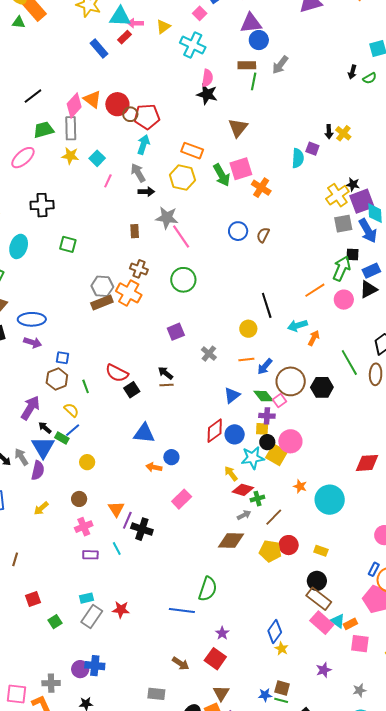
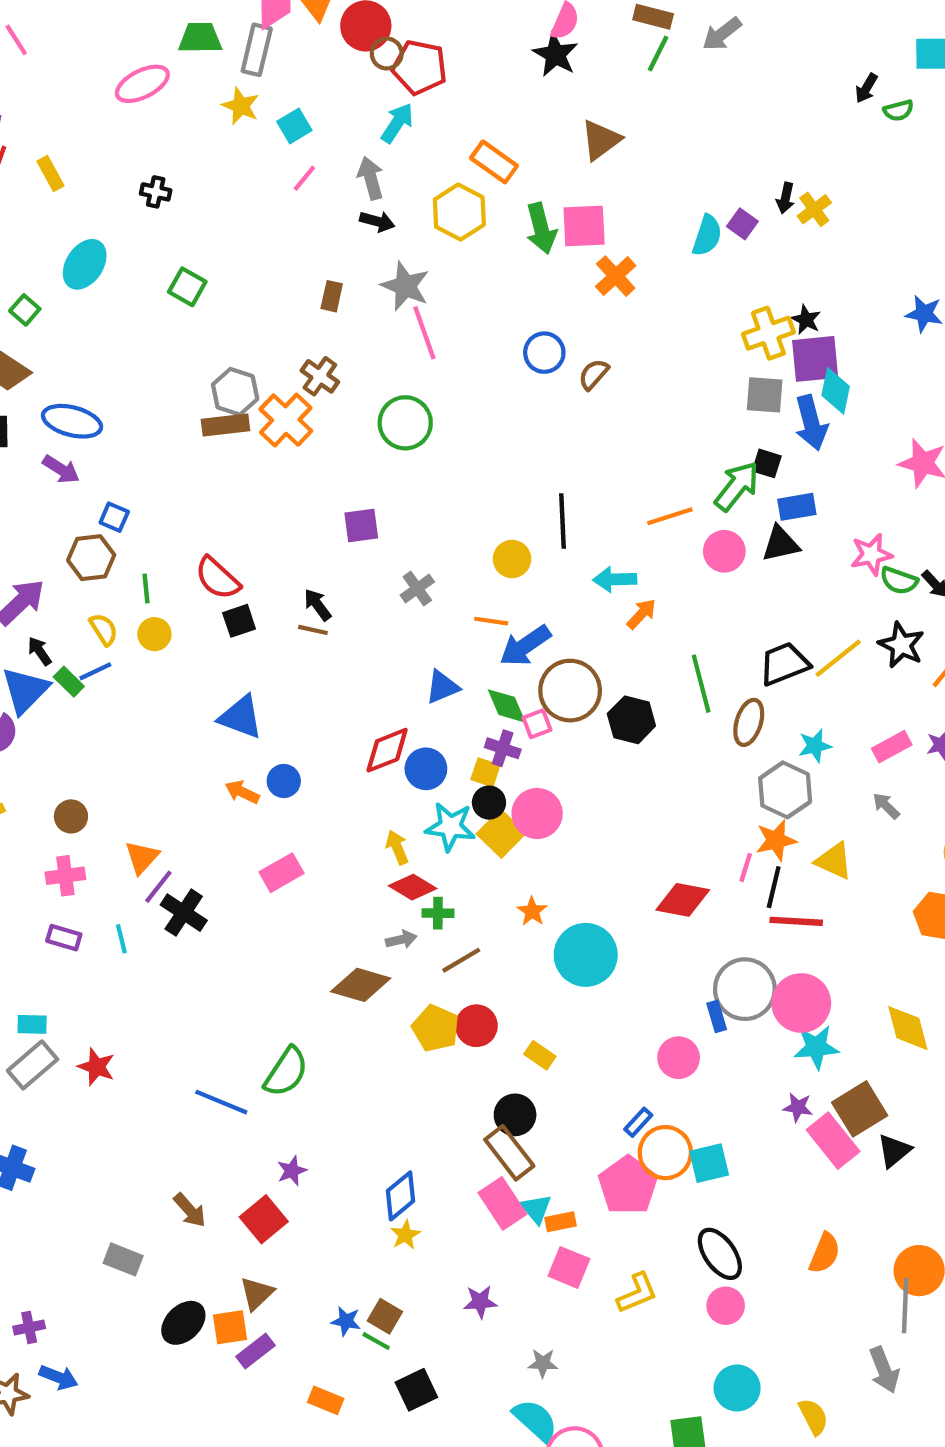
black cross: (42, 205) -> (156, 192), size x0.6
blue arrow: (265, 367) -> (525, 646), size x1.4
yellow circle: (87, 462) -> (154, 634), moved

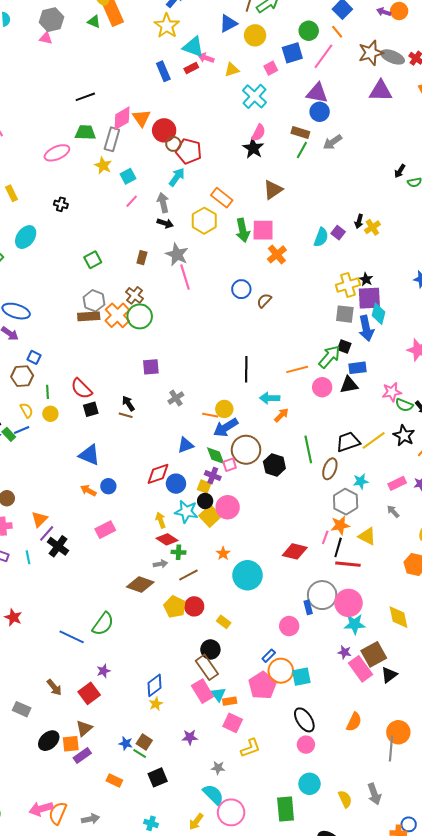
green square: (187, 287) -> (93, 260), moved, turned 30
green circle: (405, 423) -> (140, 316), moved
yellow circle: (512, 559) -> (224, 409), moved
yellow L-shape: (637, 1293) -> (250, 748), moved
gray arrow: (884, 1370) -> (374, 794), moved

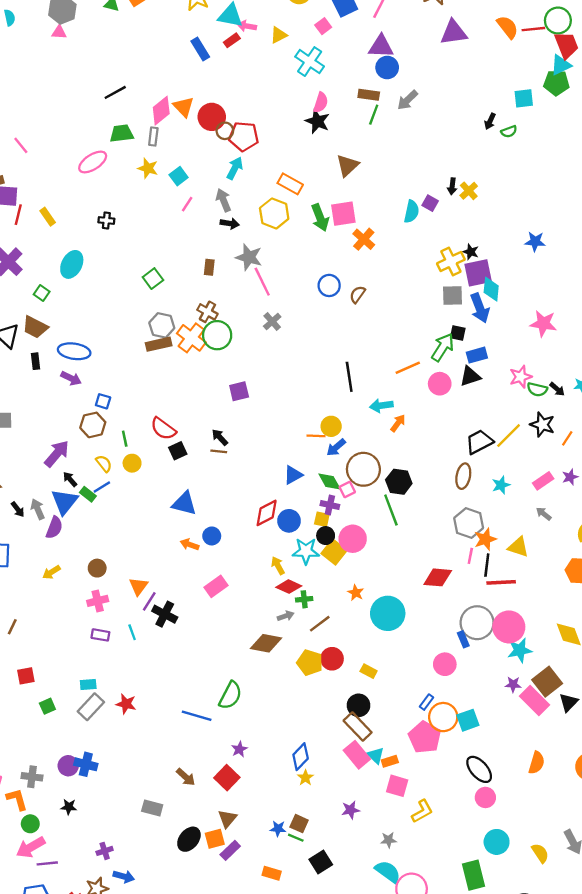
gray rectangle: (112, 139) -> (153, 136), size x0.7
gray cross: (176, 398) -> (272, 321), moved
blue arrow: (226, 428) -> (336, 447), size x0.7
green line: (308, 449) -> (391, 510), moved
gray hexagon: (346, 502) -> (469, 523), moved

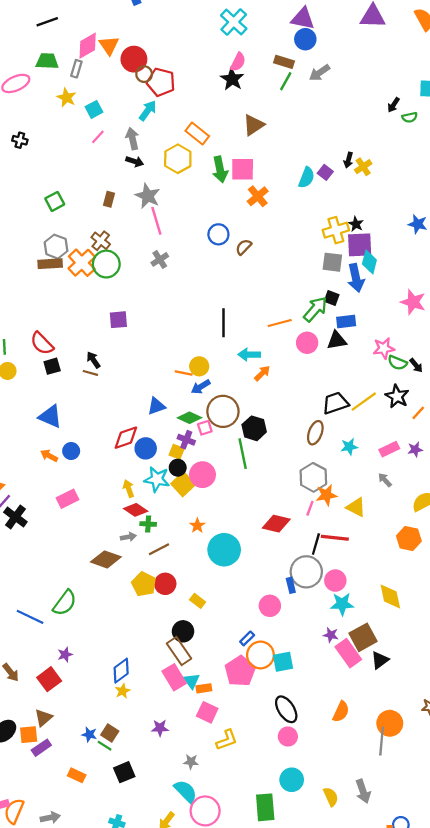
green diamond: (330, 482) -> (189, 418), turned -45
black line: (487, 565) -> (316, 544), moved
pink circle: (509, 627) -> (335, 581), size x0.7

